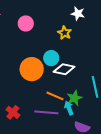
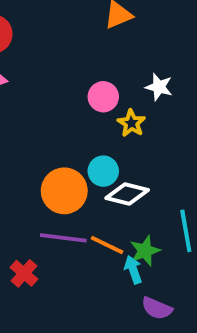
pink circle: (26, 23) -> (103, 97), moved
purple line: (46, 112) -> (63, 238), moved

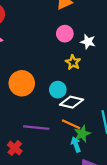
pink circle: (103, 97) -> (65, 34), moved
orange circle: (64, 191) -> (22, 83), moved
orange line: (107, 245) -> (71, 124), moved

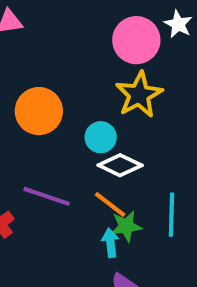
pink circle: (65, 34) -> (136, 40), size x1.5
white star: (88, 42) -> (178, 24), moved
yellow star: (73, 62) -> (139, 95), size x1.6

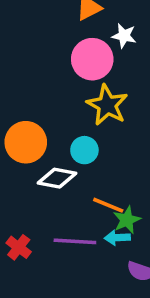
white diamond: (120, 165) -> (57, 178), moved
purple line: (47, 196) -> (75, 241), moved
cyan arrow: (110, 243) -> (117, 238), turned -70

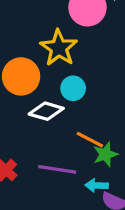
yellow star: (107, 105) -> (59, 48), moved
cyan arrow: (117, 238) -> (97, 185), moved

